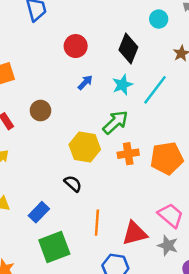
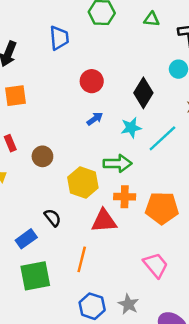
brown circle: (40, 111) -> (42, 156), moved
green arrow: (115, 122) -> (118, 163), turned 32
black semicircle: (73, 184) -> (53, 218), moved
red triangle: (135, 233) -> (104, 221), moved
gray star: (168, 245) -> (128, 304), moved

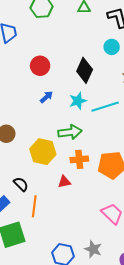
cyan line: (162, 138) -> (105, 107), turned 32
red triangle: (104, 221) -> (64, 182), size x0.6
orange line: (82, 259) -> (34, 206), moved

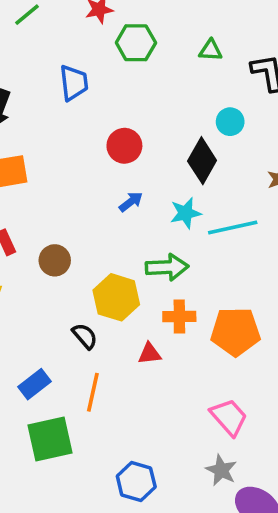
cyan circle: (112, 47) -> (230, 122), moved
black semicircle: (21, 184) -> (85, 336), moved
gray star: (93, 249) -> (221, 470), moved

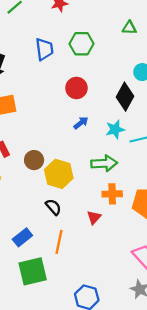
green hexagon: (136, 43) -> (81, 44), moved
yellow hexagon: (116, 297) -> (59, 174), moved
red triangle: (150, 354) -> (94, 217), turned -40

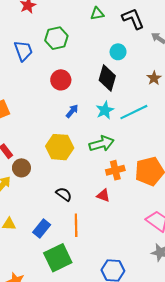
brown circle: (34, 160) -> (21, 168), moved
yellow hexagon: (59, 174) -> (60, 147), moved
red triangle: (94, 217) -> (103, 195), turned -40

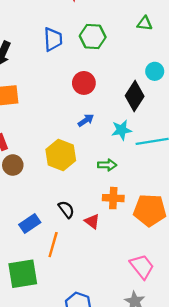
green arrow: (102, 144) -> (107, 165), size x0.7
black semicircle: (64, 194) -> (66, 209), moved
blue rectangle: (42, 229) -> (30, 223), moved

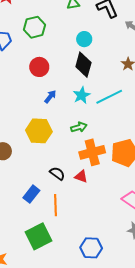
cyan circle: (155, 71) -> (84, 39), moved
orange cross: (113, 198) -> (92, 152), size x1.4

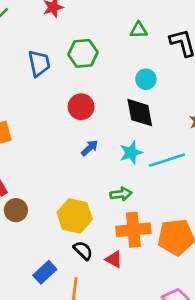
black diamond: (83, 65) -> (140, 113), turned -35
yellow hexagon: (39, 131) -> (75, 216), moved

